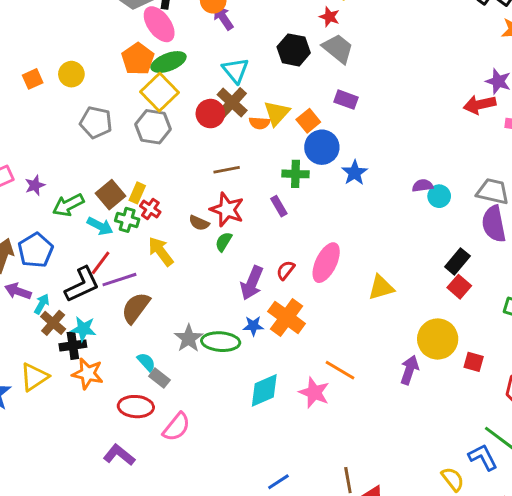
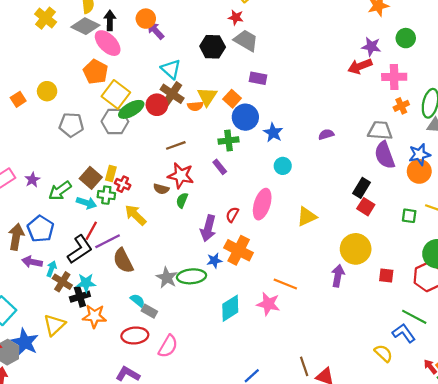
green ellipse: (168, 62) -> (131, 109), moved
cyan circle: (439, 196) -> (283, 166), moved
brown semicircle: (136, 308) -> (123, 261), turned -55
red square: (474, 362) -> (386, 275), moved

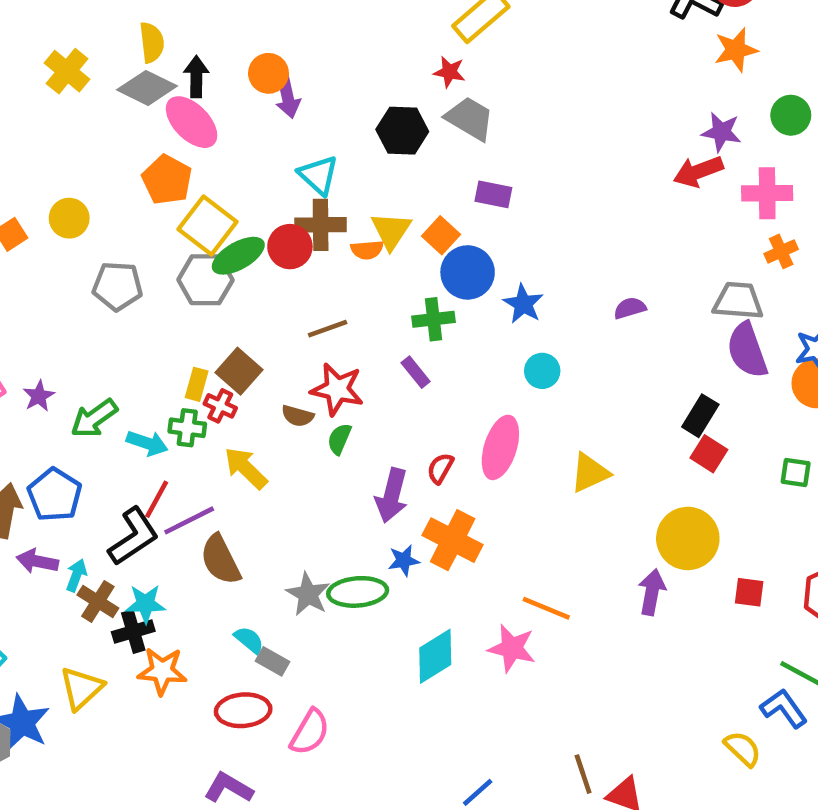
purple arrow: (155, 30) -> (288, 97), turned -150
brown cross: (172, 94) -> (321, 225), turned -35
brown square: (91, 178) -> (239, 371), moved

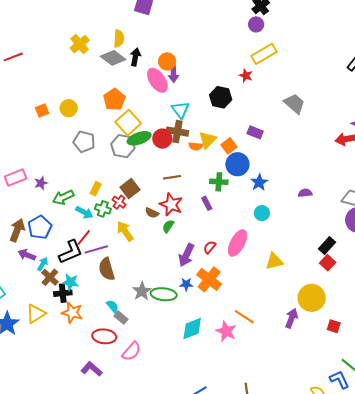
gray trapezoid: (470, 119) -> (294, 104), moved
pink ellipse: (192, 122) -> (157, 80), moved
yellow rectangle: (197, 384) -> (96, 189), moved

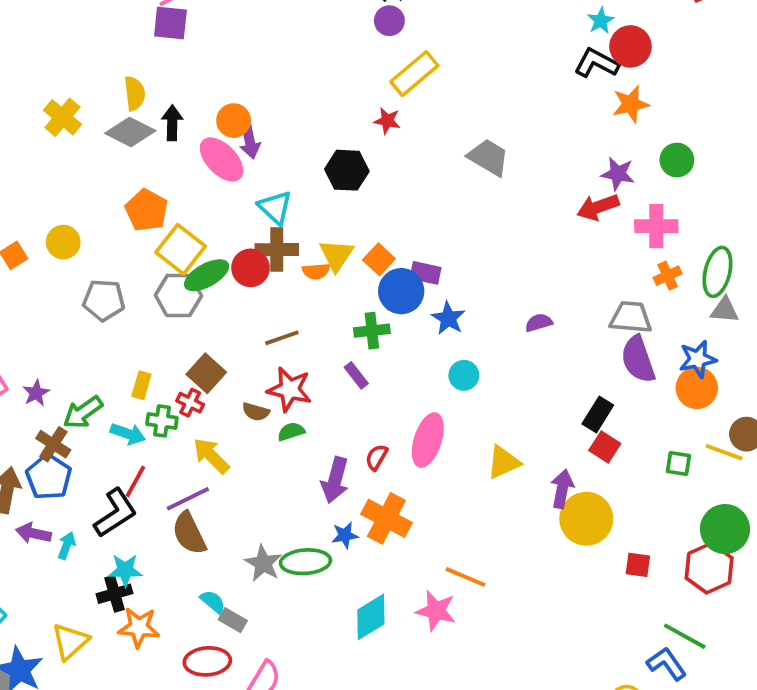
purple rectangle: (255, 132) -> (426, 273), moved
green semicircle: (168, 226) -> (291, 432), turned 48
purple line: (96, 249) -> (188, 499), moved
brown cross: (50, 277) -> (53, 444), moved
purple arrow: (292, 318) -> (562, 489), moved

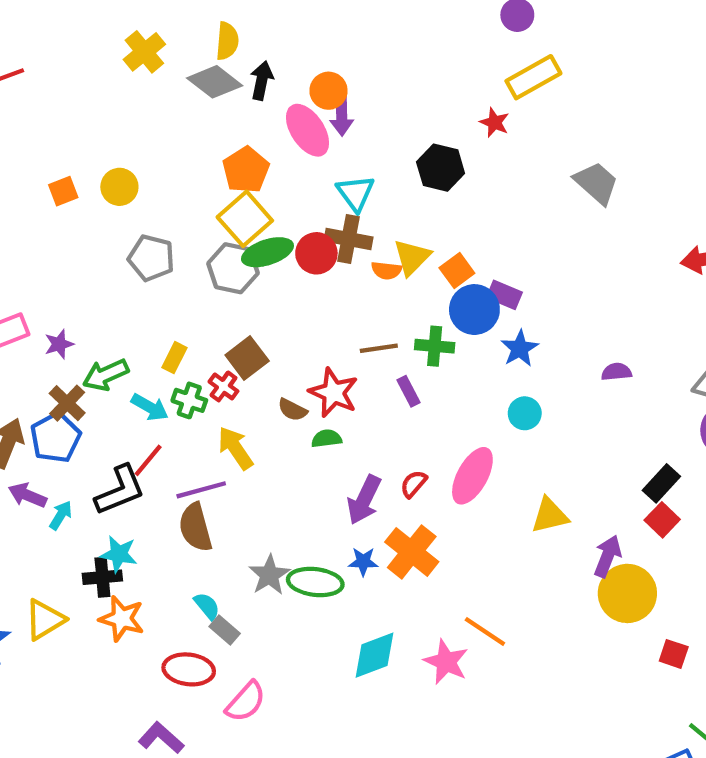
orange pentagon: (147, 210) -> (246, 170), moved
brown line: (282, 338) -> (379, 348), moved

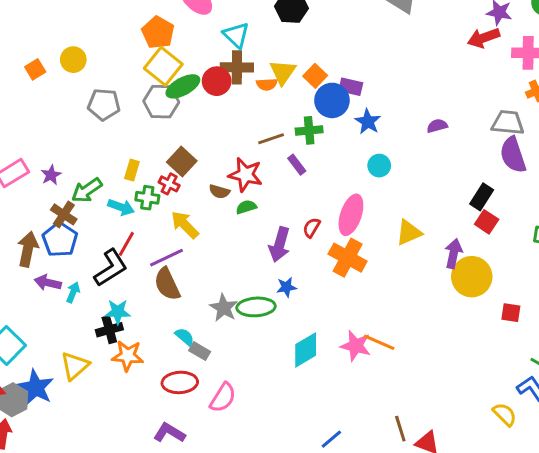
orange cross: (412, 552) -> (348, 258), moved
orange line: (485, 631) -> (379, 342), moved

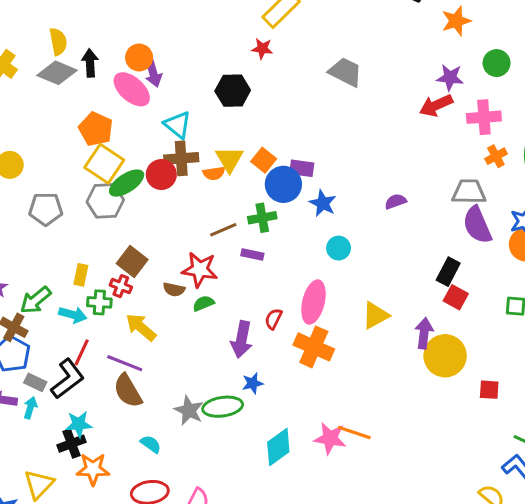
purple rectangle: (297, 165) -> (252, 254), turned -36
purple line: (166, 258) -> (125, 363), turned 52
gray rectangle: (200, 351) -> (35, 382), moved

